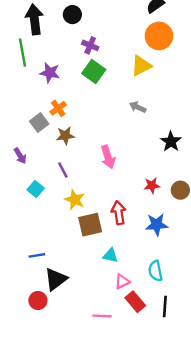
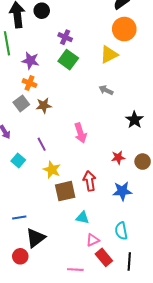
black circle: (72, 15) -> (42, 11), moved
orange cross: (58, 108) -> (29, 83), moved, turned -32
brown star: (65, 136) -> (44, 105), moved

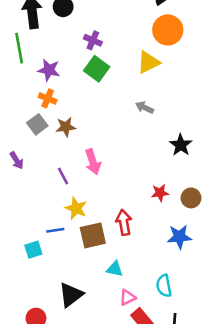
pink arrow: (80, 133) -> (93, 162), moved
cyan square: (18, 161) -> (33, 250), moved, turned 32
blue star: (122, 191) -> (179, 237), moved
blue line: (19, 218) -> (55, 230), moved
black triangle: (36, 238) -> (71, 295), moved

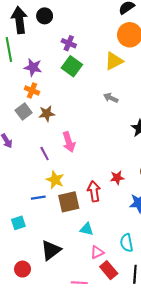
red star: (160, 193) -> (117, 178), moved
cyan square: (33, 250) -> (18, 223), moved

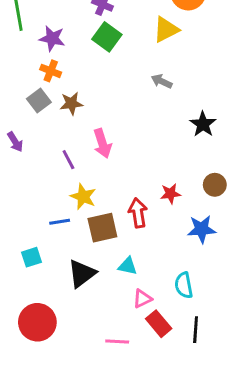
black triangle: (51, 250) -> (82, 273), moved
red circle: (23, 269) -> (37, 322), size x1.6

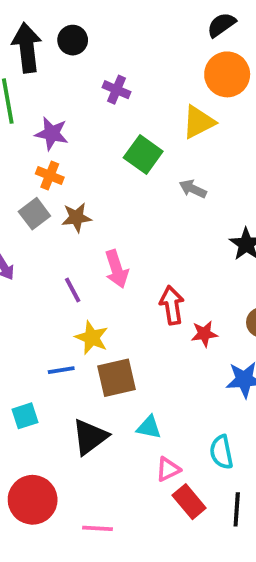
green square: (107, 37) -> (143, 155), moved
red arrow: (138, 213) -> (172, 305), moved
pink line: (117, 341) -> (97, 528), moved

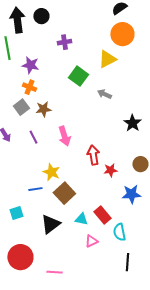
purple cross: (117, 90) -> (64, 42), turned -32
purple line: (73, 290) -> (33, 137), moved
brown square: (117, 378) -> (64, 193), turned -30
red rectangle: (189, 502) -> (102, 215), moved

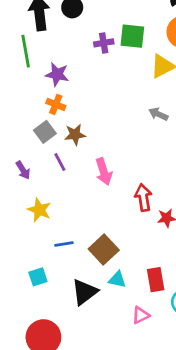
green square: (78, 76) -> (132, 36), moved, turned -30
purple line: (33, 137) -> (60, 162), moved
yellow star: (51, 172) -> (39, 210), moved
red rectangle: (102, 215) -> (156, 280), turned 30
cyan triangle: (81, 219) -> (117, 280), moved

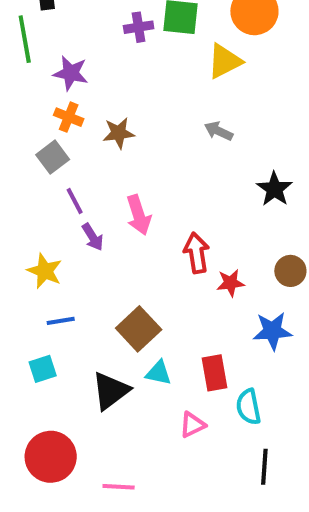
brown star: (75, 135) -> (119, 133), moved
purple arrow: (23, 170) -> (93, 237), moved
blue line: (64, 244) -> (61, 321), moved

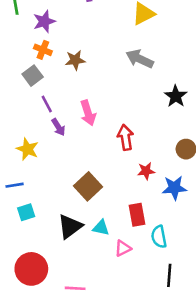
purple star: (71, 73) -> (44, 21), turned -30
gray arrow: (218, 131) -> (140, 59), size x1.5
red star: (230, 283) -> (146, 171), moved
blue line: (61, 321) -> (15, 185), moved
cyan triangle: (159, 373) -> (101, 228), moved

